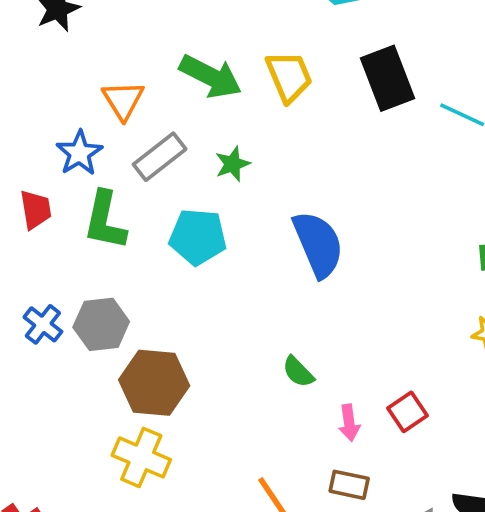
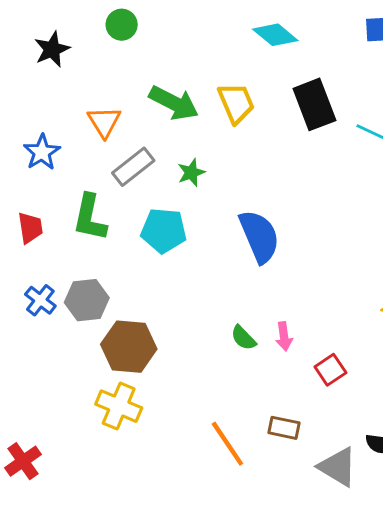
blue star: (79, 153) -> (42, 152), moved
red trapezoid: (36, 210) -> (30, 228), moved
pink arrow: (349, 423) -> (284, 336), moved

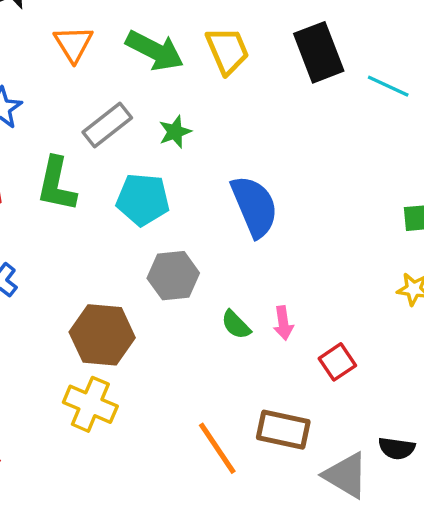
orange triangle: (104, 122) -> (73, 44), moved
gray hexagon: (87, 300) -> (173, 276), moved
brown rectangle: (284, 428) -> (283, 430), size x1.4

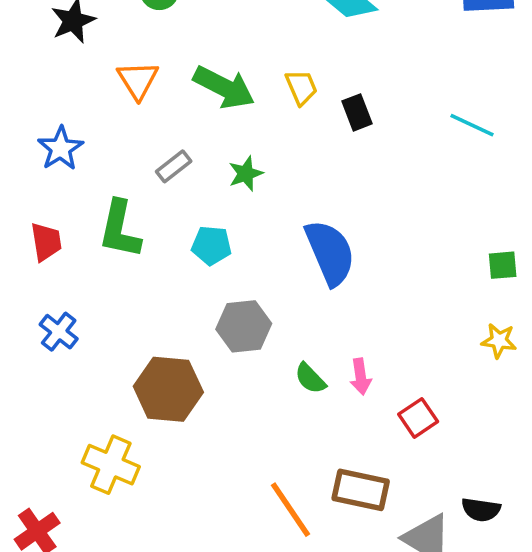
yellow trapezoid: (227, 51) -> (301, 87), size x0.7
black rectangle: (319, 52) -> (357, 112), moved, size x0.6
gray rectangle: (107, 125) -> (174, 166), size x0.7
cyan pentagon: (143, 199) -> (211, 245), size x0.7
yellow cross: (90, 404) -> (111, 465), moved

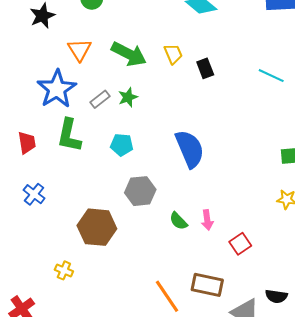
blue star: (60, 148) -> (57, 89), moved, size x1.5
green star: (246, 174) -> (128, 97), moved
yellow cross: (111, 465) -> (64, 270), size x0.6

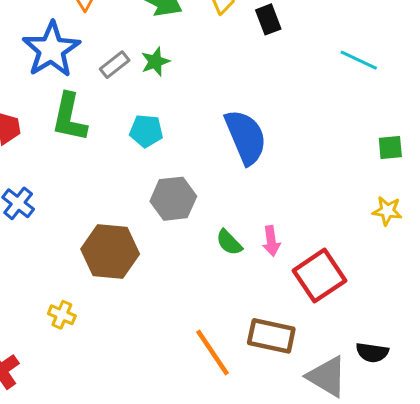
cyan line: (271, 76) -> (359, 60), moved
red square: (240, 244) -> (319, 276), size x1.6

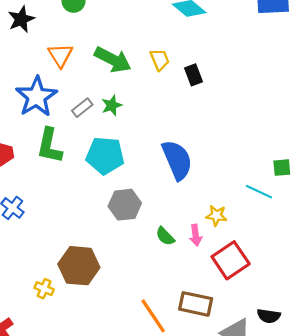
cyan line: (359, 60) -> (259, 192), moved
cyan pentagon: (146, 131) -> (105, 156), size x1.6
yellow star: (387, 211) -> (216, 216), moved
brown hexagon: (110, 251) -> (79, 266), moved

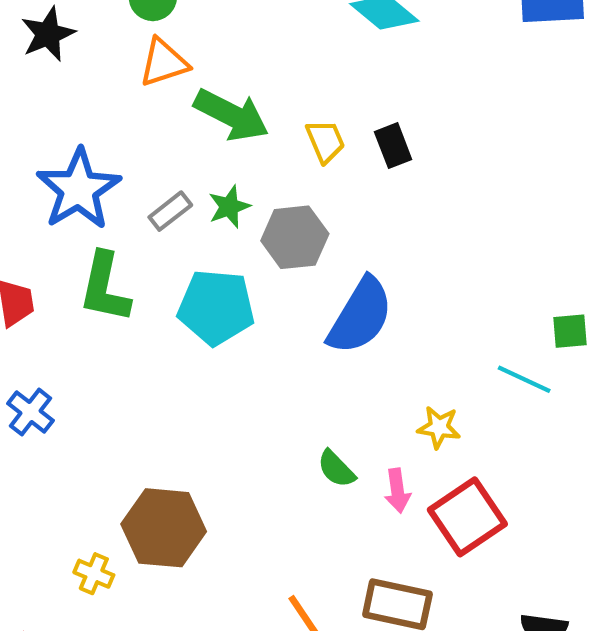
orange triangle: (60, 55) -> (164, 63), moved, turned 44
yellow trapezoid: (160, 60) -> (325, 141), moved
blue semicircle: (177, 160) -> (360, 316), turned 54
gray hexagon: (125, 205) -> (295, 237), moved
pink arrow: (196, 235) -> (397, 491), moved

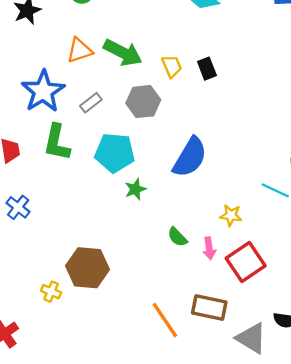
orange triangle: (164, 63) -> (80, 50), moved
green star: (229, 207) -> (135, 189), moved
gray hexagon: (295, 237) -> (143, 102), moved

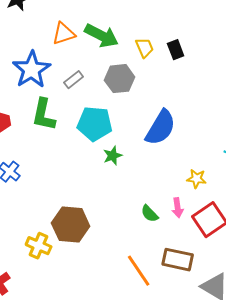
green semicircle: (177, 237) -> (150, 214), moved
yellow cross: (51, 292) -> (39, 246), size x1.4

